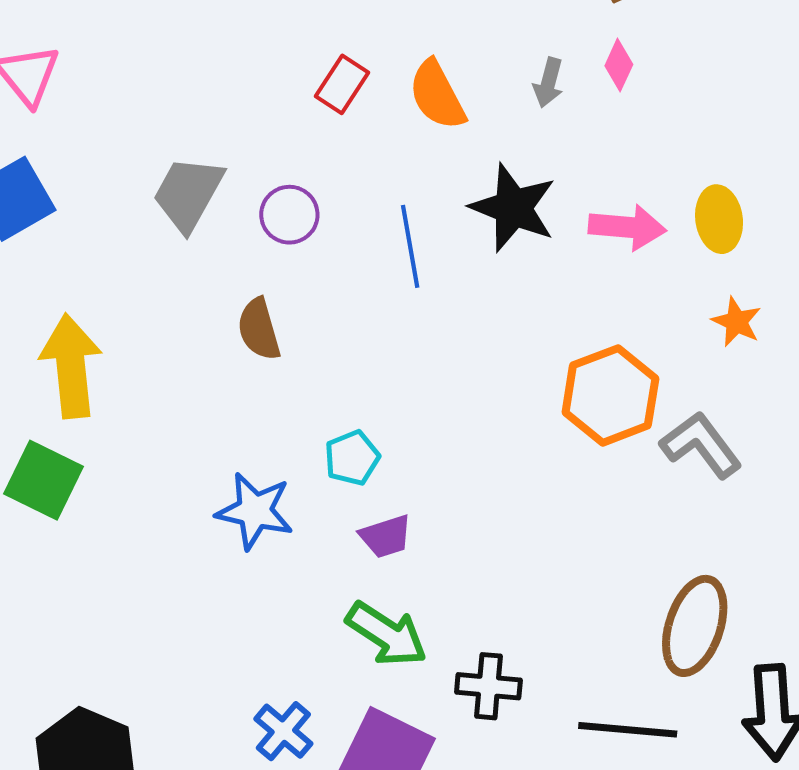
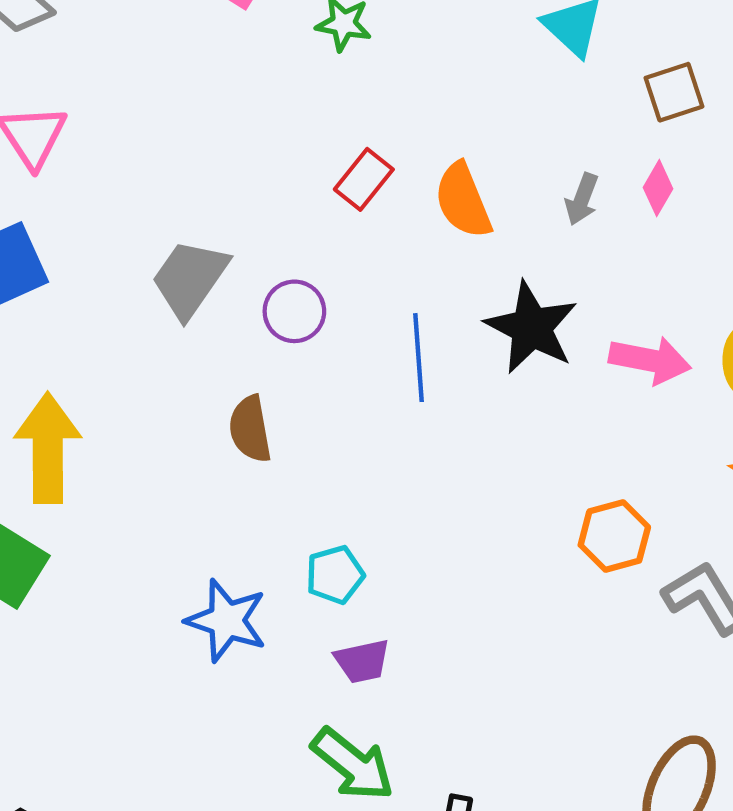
orange hexagon: (610, 395) -> (614, 536), size x0.7

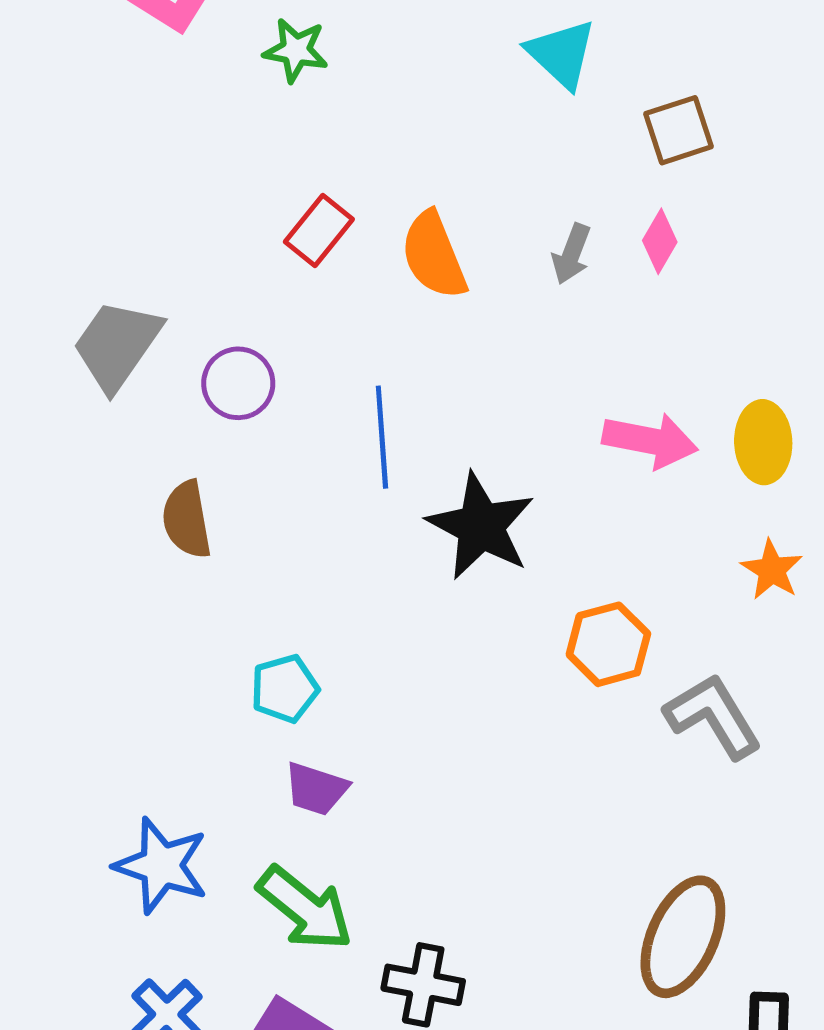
black star: (531, 328) -> (481, 526), moved
blue star: (227, 621) -> (161, 866), moved
purple trapezoid: (362, 661) -> (316, 789), turned 30

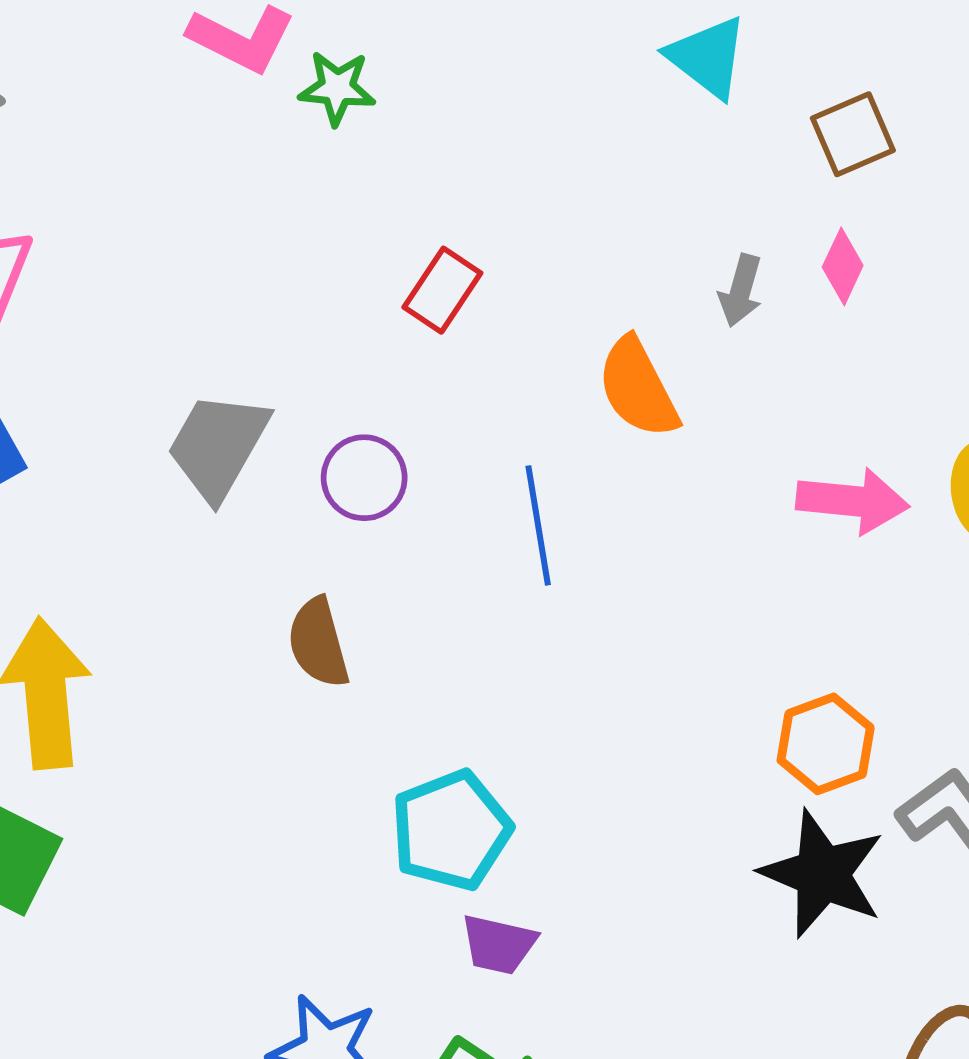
green star: (296, 50) -> (337, 88), moved
orange semicircle: (434, 255) -> (638, 388), moved
black star: (481, 526) -> (822, 874), moved
cyan pentagon: (285, 689) -> (451, 830), size x1.5

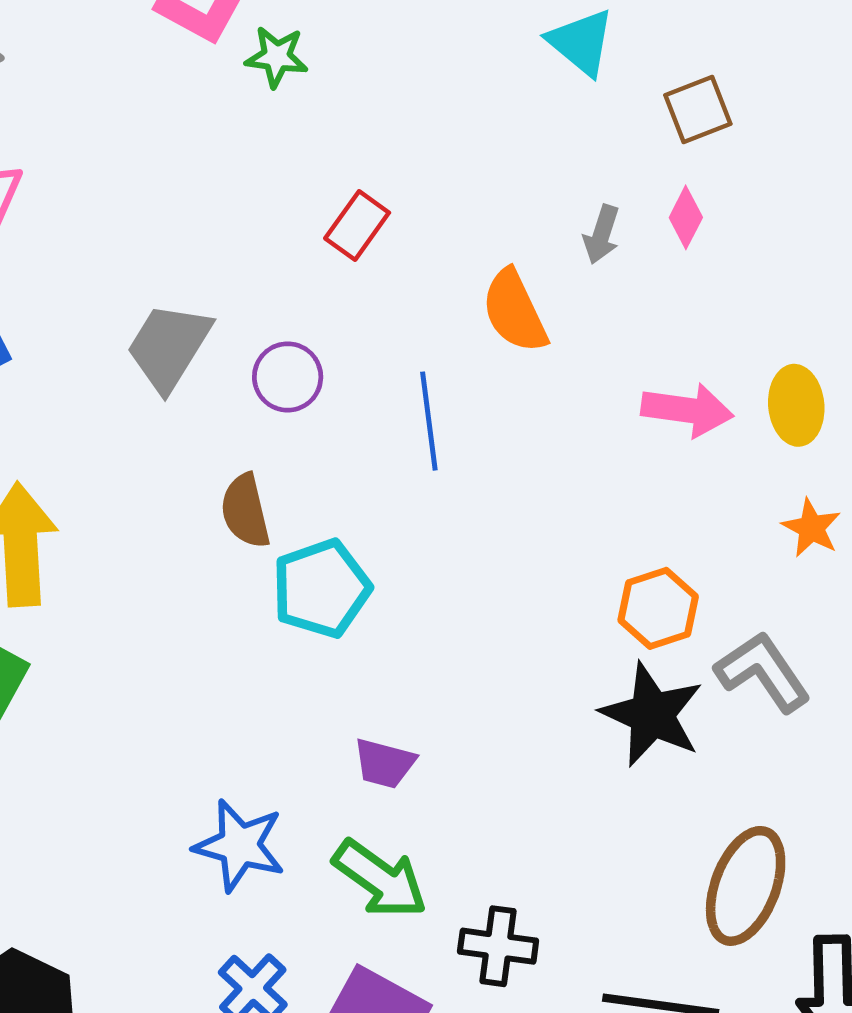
cyan pentagon: (451, 830) -> (321, 588), moved

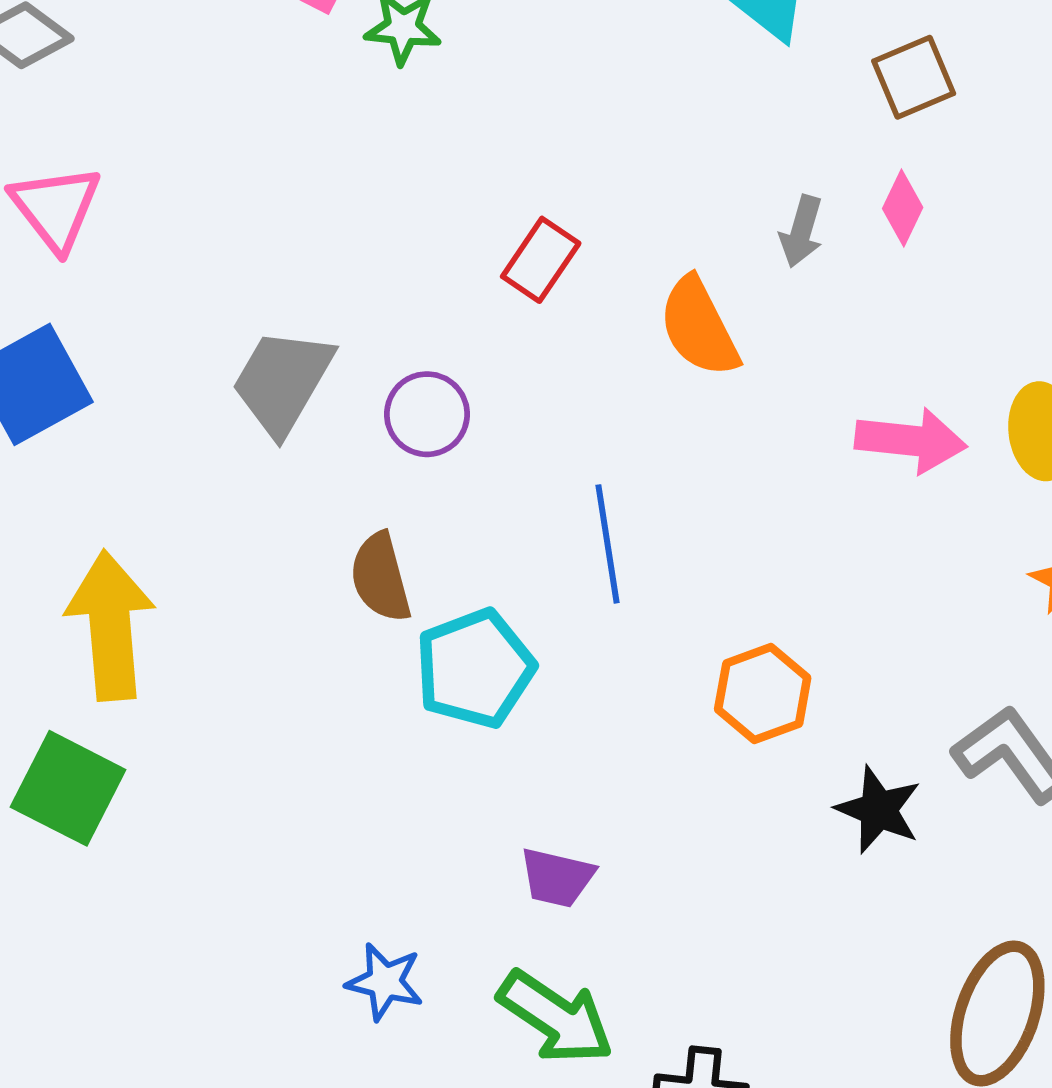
red rectangle: (357, 226) -> (541, 260), moved
blue line: (429, 421) -> (607, 544), moved
orange hexagon: (658, 608) -> (763, 694), moved
black star: (652, 715) -> (878, 810), size x0.7
blue star: (240, 846) -> (385, 982), size x0.7

